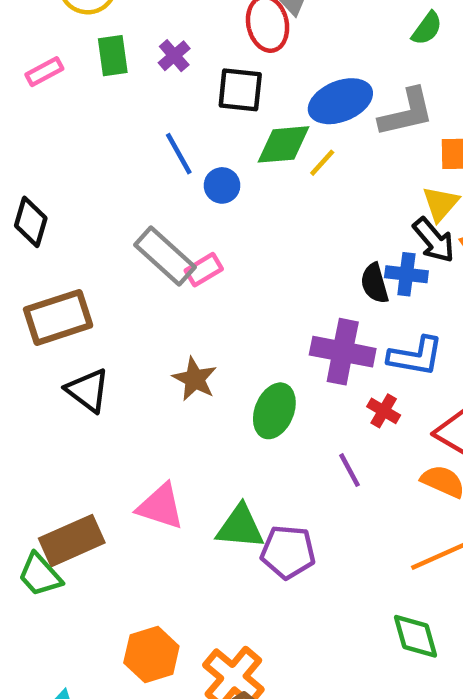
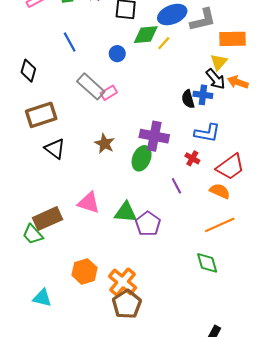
blue line: (179, 154) -> (70, 42), moved
purple cross: (343, 352) -> (154, 136), moved
purple pentagon: (288, 552) -> (148, 224), turned 30

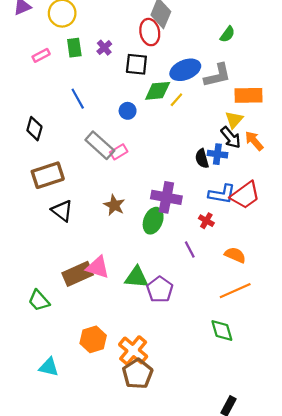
orange arrow: (238, 82) -> (254, 141), turned 30
red trapezoid: (230, 167) -> (245, 195), moved
brown rectangle: (47, 219) -> (78, 274), moved

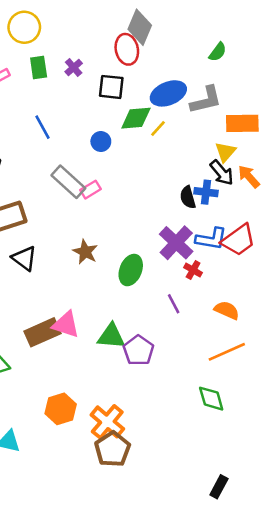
purple cross: (166, 197) -> (176, 243), moved, turned 32

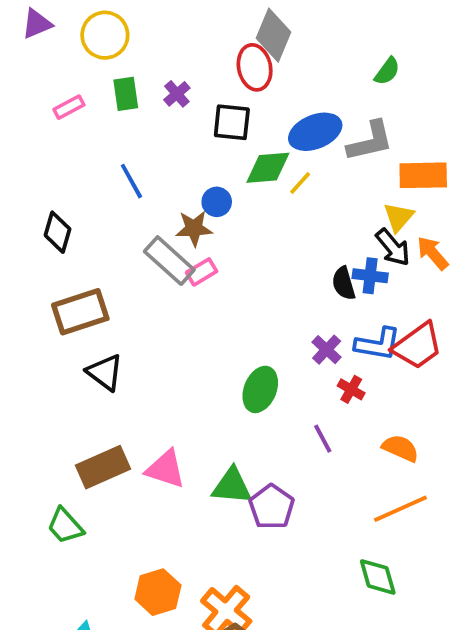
purple cross: (176, 243) -> (327, 350), size x0.6
brown star: (85, 252) -> (194, 228), moved, turned -30
brown rectangle: (42, 332) -> (103, 467), moved

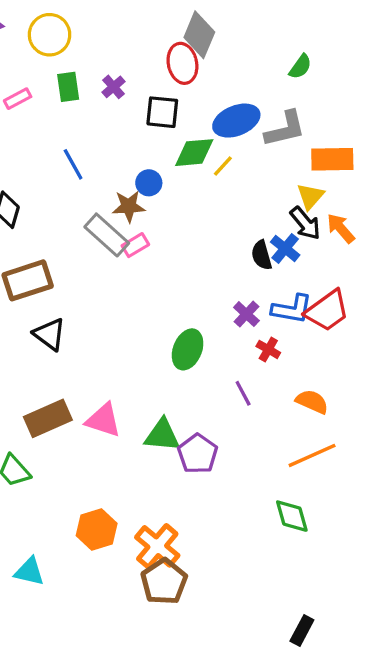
blue cross: (370, 276) -> (285, 248), turned 32

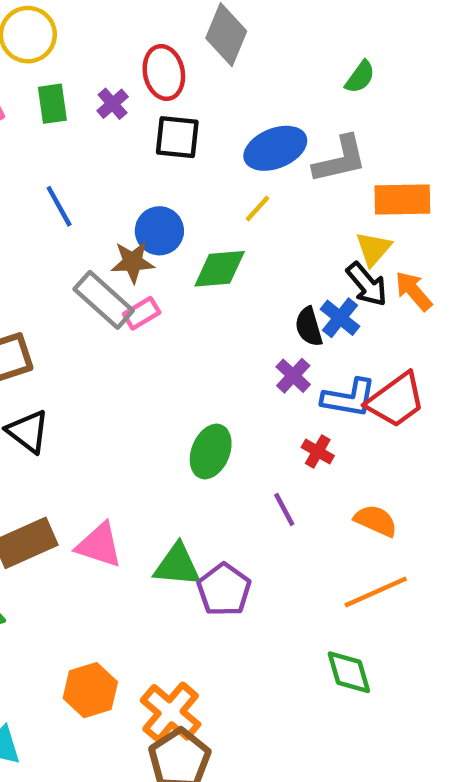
red ellipse: (182, 63) -> (164, 73), moved
green diamond: (194, 153) -> (220, 269), moved
blue circle: (149, 183) -> (159, 231), size x1.4
purple cross: (246, 314) -> (293, 376), moved

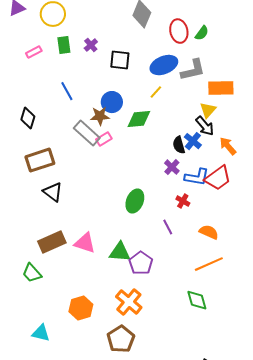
red ellipse: (164, 73) -> (179, 31), moved
orange arrow: (414, 291) -> (228, 146), moved
orange cross: (171, 712) -> (129, 302), moved

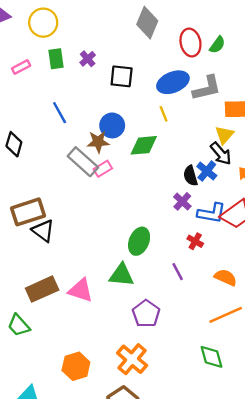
yellow line: (156, 92) -> (164, 114), turned -64
brown rectangle: (40, 160) -> (28, 212), moved
green triangle: (120, 252) -> (122, 275), moved

